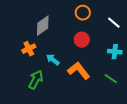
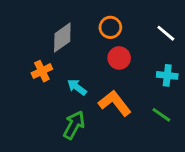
orange circle: (83, 13) -> (110, 27), moved
green arrow: (36, 80) -> (74, 125), moved

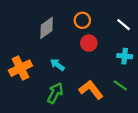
orange cross: (42, 71) -> (20, 68), moved, size x1.5
orange L-shape: (115, 103) -> (91, 90), moved

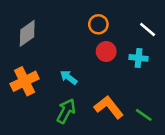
gray diamond: (47, 28) -> (27, 33), moved
cyan cross: (125, 56) -> (139, 58), moved
green line: (120, 85) -> (144, 115), moved

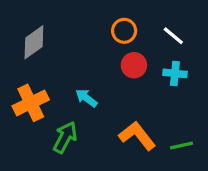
white line: (148, 29) -> (173, 36), moved
green arrow: (66, 111) -> (65, 137), moved
green line: (144, 115) -> (181, 146), turned -48

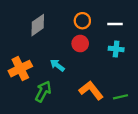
white line: (173, 36) -> (115, 24), turned -40
gray diamond: (34, 42) -> (38, 25), moved
red circle: (134, 65) -> (80, 44), moved

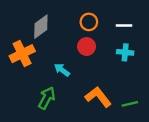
orange cross: (20, 69) -> (22, 54), moved

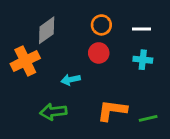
cyan arrow: (62, 70) -> (71, 80), turned -49
orange L-shape: (98, 97) -> (112, 110), turned -44
green arrow: (47, 98) -> (53, 112), turned -125

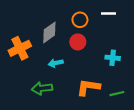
white line: (141, 29) -> (108, 13), moved
gray diamond: (47, 30) -> (49, 32), moved
cyan cross: (143, 60) -> (113, 58), moved

